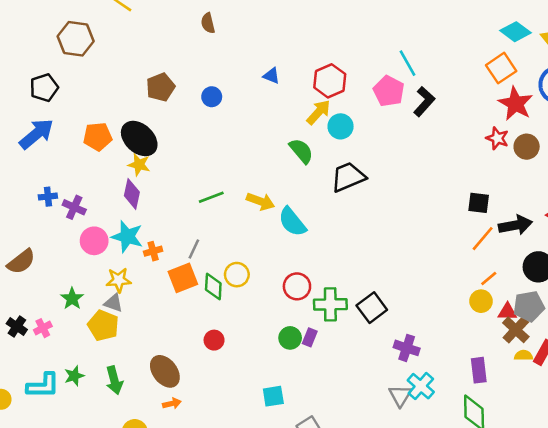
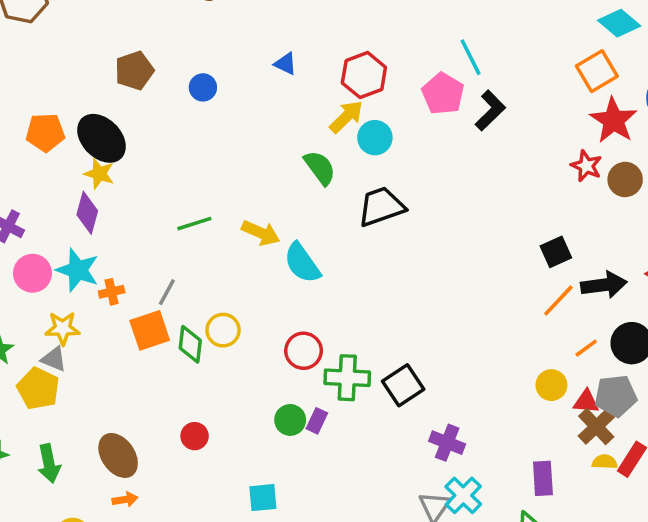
black square: (479, 203) -> (556, 252), turned -35
orange line: (489, 278) -> (586, 348), moved
red circle: (214, 340) -> (195, 436), moved

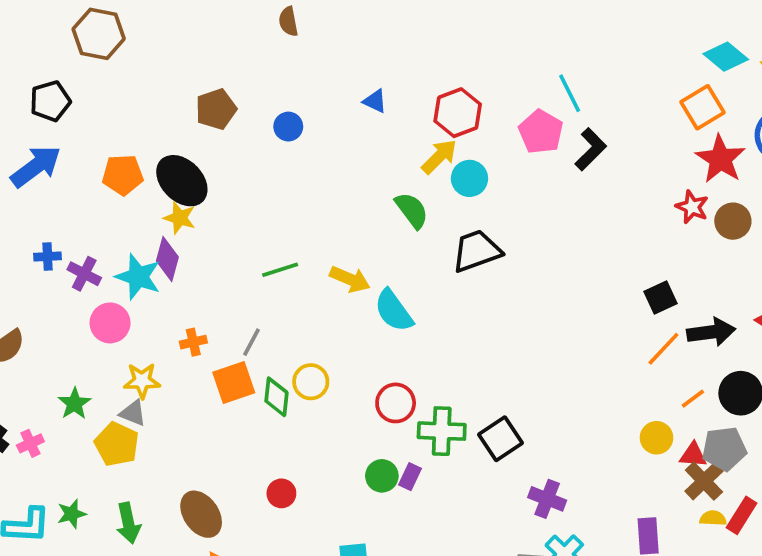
cyan star: (78, 270) -> (138, 277), moved

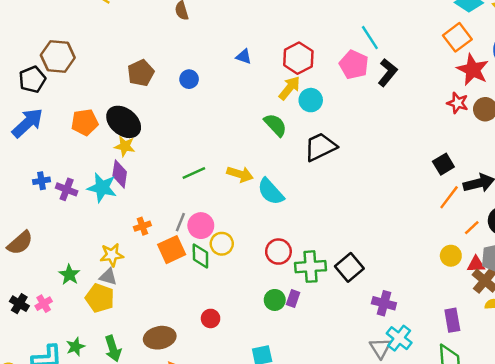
brown hexagon: (99, 34) -> (58, 56), moved
pink circle: (110, 323) -> (201, 226), moved
brown ellipse: (201, 514) -> (160, 338), turned -60

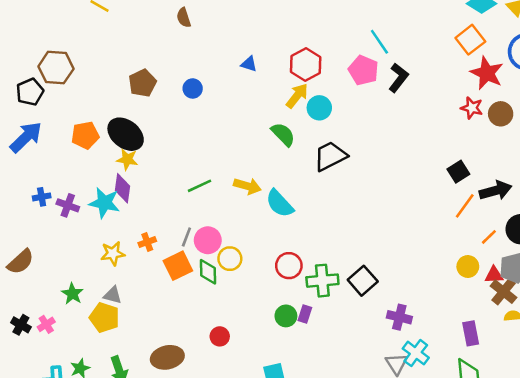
yellow star: (112, 255) -> (113, 253), moved

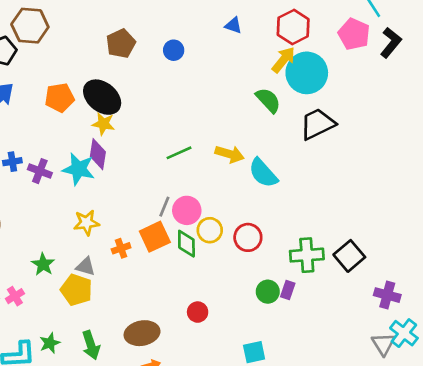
cyan circle: (319, 108) -> (307, 73), size x1.6
orange cross: (147, 242) -> (121, 248), moved
red circle: (289, 266) -> (248, 237), moved

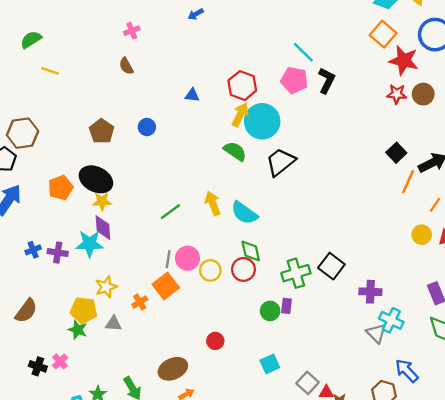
yellow arrow: (230, 154) -> (213, 203), turned -115
green diamond: (186, 244) -> (251, 251), moved
yellow pentagon: (76, 290) -> (84, 310), moved

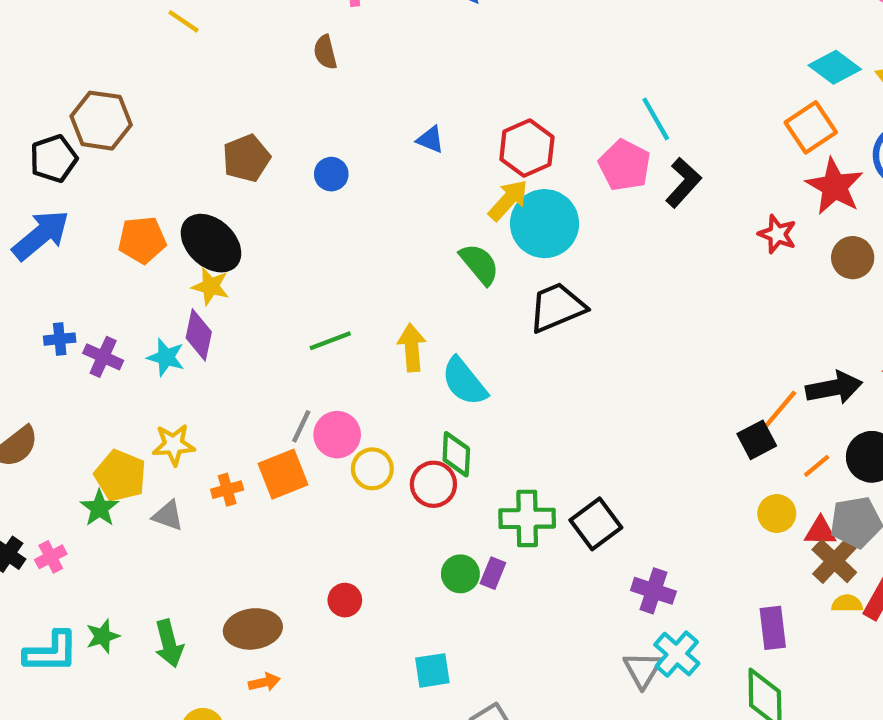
red star: (397, 94) -> (777, 234), moved
black square: (396, 153) -> (757, 440), moved
cyan star: (90, 244) -> (166, 357), size x0.7

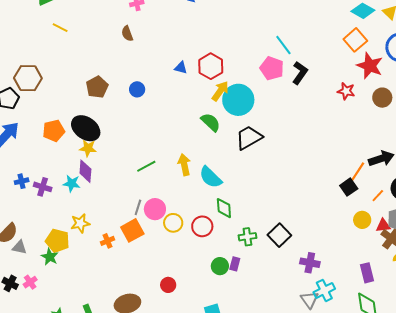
red hexagon: (527, 148) -> (211, 66), moved
green diamond: (456, 454) -> (224, 208), moved
gray triangle: (168, 516) -> (20, 247), moved
green cross: (527, 518) -> (247, 237), size x0.7
cyan cross: (677, 654) -> (324, 290), turned 30

